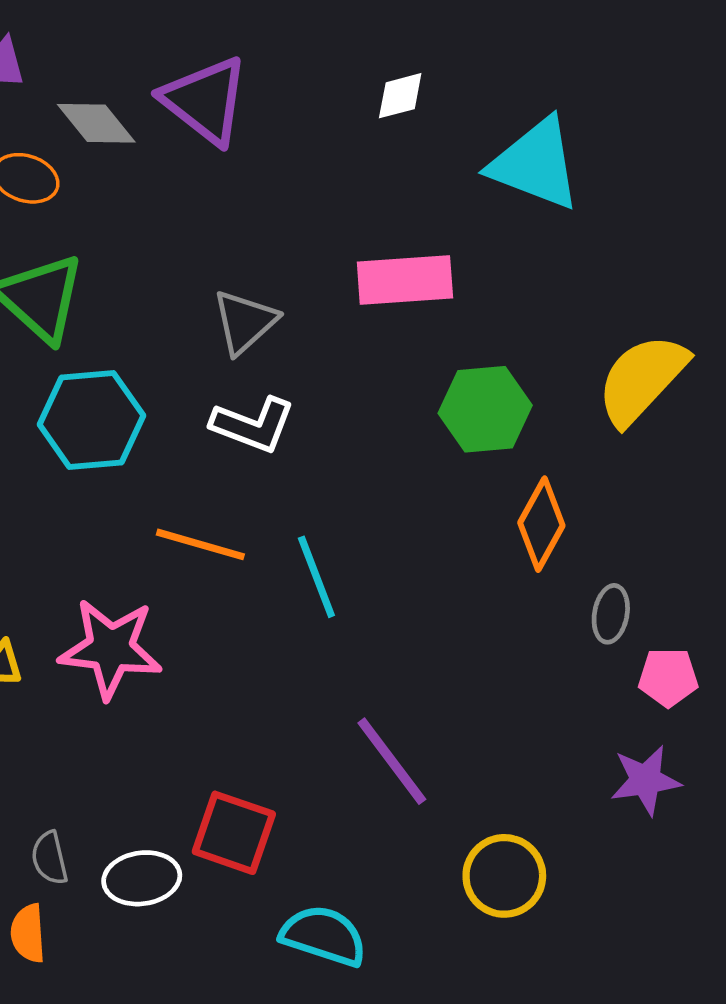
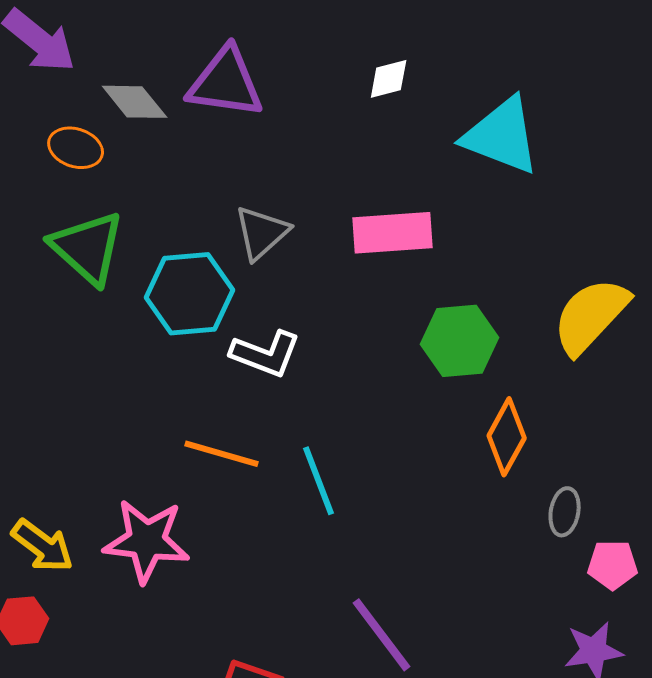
purple triangle: (205, 101) -> (226, 83), turned -30
gray triangle: (245, 322) -> (262, 233), moved
cyan hexagon: (91, 420) -> (190, 294), moved

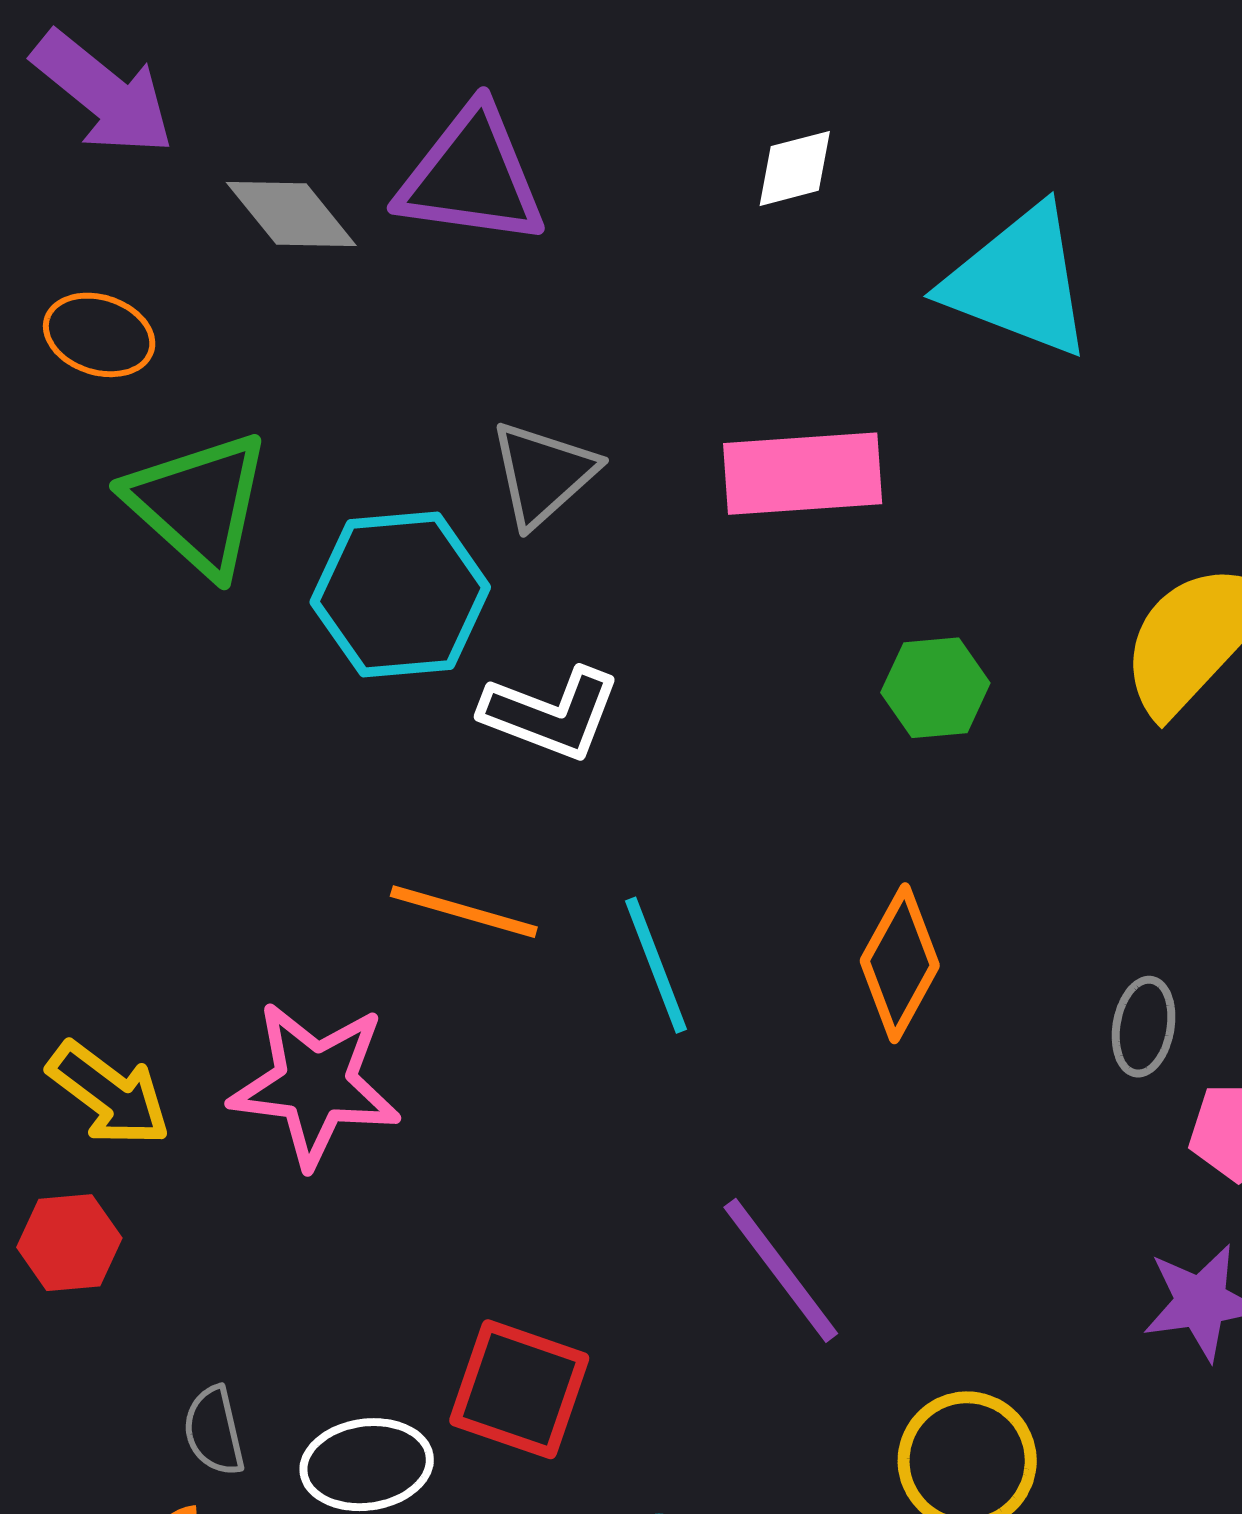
orange ellipse: (76, 148) -> (99, 335), moved
green hexagon: (460, 341) -> (935, 688), size x0.7
orange diamond: (507, 437) -> (900, 963), moved

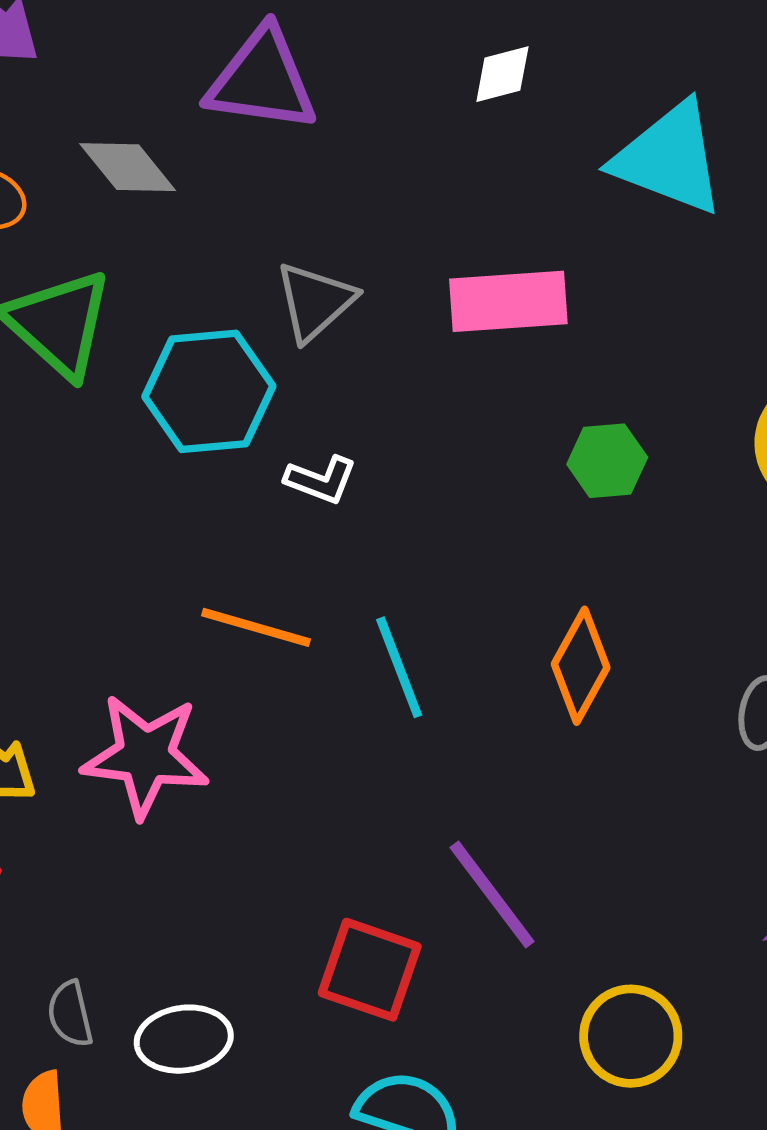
gray diamond: (291, 214) -> (128, 167), moved
white L-shape: (551, 713) -> (321, 480), size x0.7
red square: (519, 1389) -> (370, 970), moved

